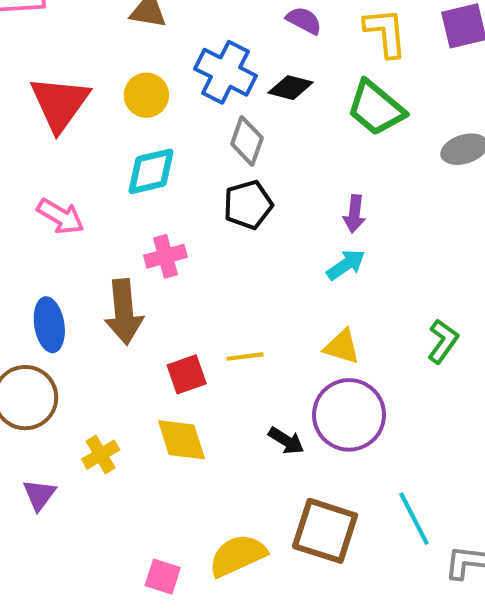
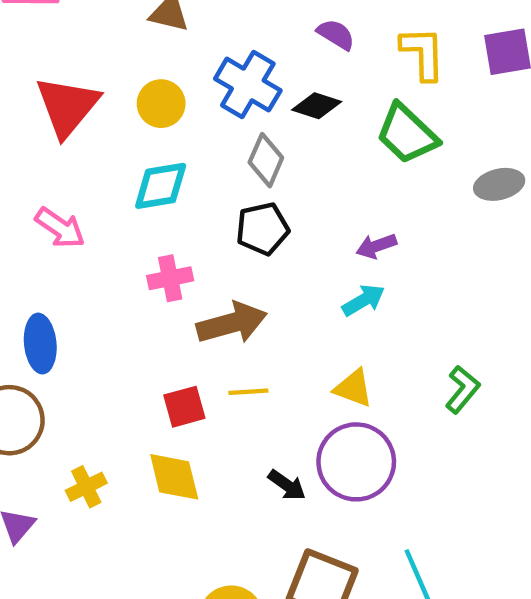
purple arrow: (354, 214) -> (376, 246), turned 60
brown arrow: (124, 312) -> (232, 323), moved, turned -104

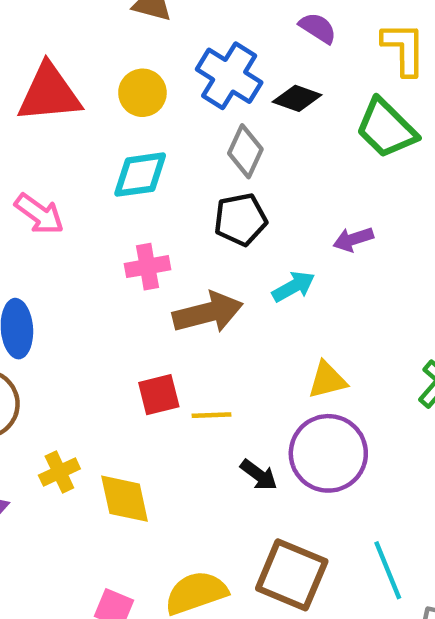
red triangle: (67, 106) -> (49, 93), turned 44
cyan arrow: (363, 300) -> (293, 287), moved
yellow triangle: (353, 388) -> (327, 380), turned -36
yellow line: (248, 392) -> (211, 415), moved
yellow diamond: (174, 477) -> (125, 499), moved

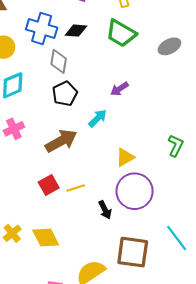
pink cross: (147, 267) -> (14, 129), moved
black arrow: (259, 475) -> (105, 210), turned 42

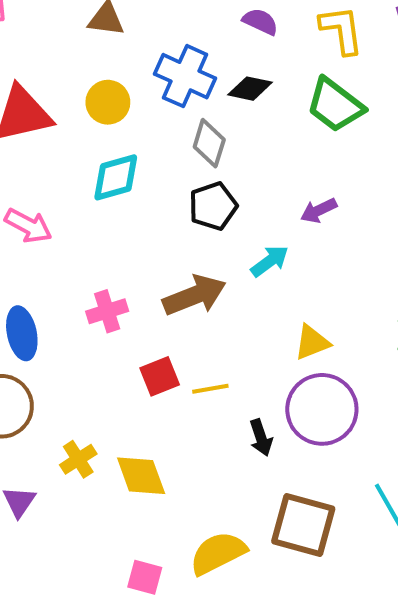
pink cross: (14, 129) -> (107, 311), moved

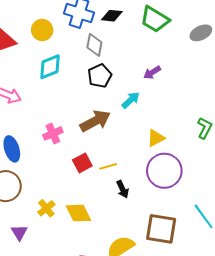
black arrow: (261, 438) -> (123, 189), moved

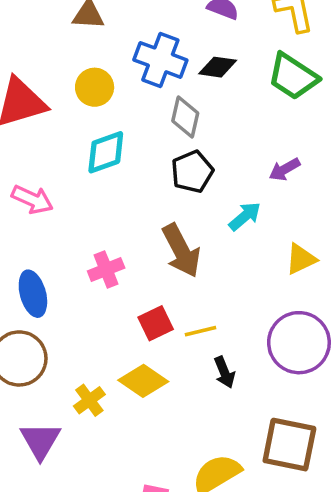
brown arrow: (95, 121) -> (181, 251), turned 88
yellow triangle: (156, 138) -> (301, 259), moved
yellow diamond: (78, 213) -> (143, 381), moved, turned -32
purple triangle: (19, 232) -> (40, 441), size x1.4

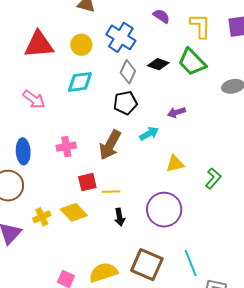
black diamond: (218, 67) -> (158, 64), moved
brown arrow: (181, 251) -> (110, 145), turned 44

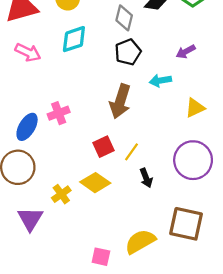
pink arrow: (34, 99) -> (28, 52), moved
cyan arrow: (149, 134) -> (160, 81), turned -150
pink cross: (66, 147) -> (59, 113), moved
blue ellipse: (23, 151) -> (27, 127), turned 45
yellow line: (111, 192) -> (132, 152), turned -42

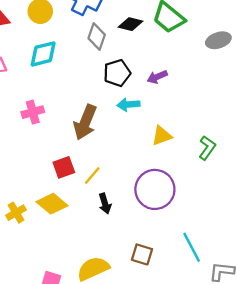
black pentagon: (128, 52) -> (117, 73), moved
pink cross: (59, 113) -> (33, 112), moved
brown square: (186, 224) -> (142, 254), size x0.6

